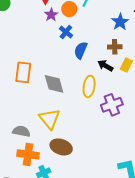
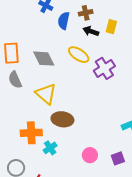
brown cross: (115, 47) -> (86, 13), moved
yellow ellipse: (89, 86) -> (79, 55), turned -55
gray semicircle: (21, 131) -> (15, 80), moved, turned -114

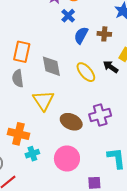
black arrow: (91, 31) -> (111, 67), moved
purple cross: (104, 68) -> (100, 115), moved
brown ellipse: (62, 119) -> (71, 122), moved
pink circle: (90, 155) -> (67, 159), moved, size x1.6

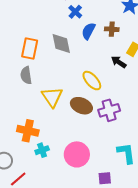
gray diamond: (51, 66) -> (61, 44), moved
yellow ellipse: (86, 72) -> (92, 81), moved
brown ellipse: (71, 122) -> (81, 106), moved

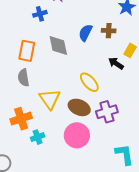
blue cross: (75, 12) -> (40, 14), moved, turned 32
orange cross: (28, 131) -> (21, 119), moved, turned -30
cyan cross: (42, 150) -> (38, 137), moved
pink circle: (77, 154) -> (77, 135), moved

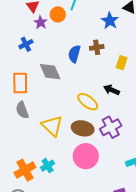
black arrow: (116, 63) -> (112, 90), moved
orange cross: (21, 119) -> (25, 170), moved

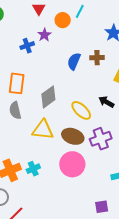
purple star: (41, 22) -> (44, 35), moved
gray diamond: (50, 72) -> (48, 97), moved, turned 70
yellow triangle: (52, 126) -> (43, 130), turned -45

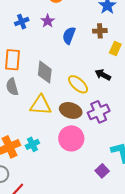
purple star: (44, 35) -> (48, 21), moved
brown cross: (97, 58) -> (100, 31), moved
gray diamond: (48, 97) -> (45, 72), turned -45
purple square: (102, 207) -> (102, 171), moved, turned -32

